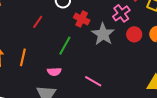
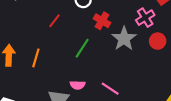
pink semicircle: (54, 72) -> (78, 85), moved

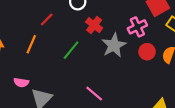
orange line: (36, 58) -> (31, 44), moved
pink semicircle: (78, 85) -> (21, 82), moved

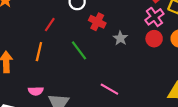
pink cross: (137, 27) -> (154, 17), moved
gray star: (114, 45) -> (120, 38), size x0.6
green line: (71, 50) -> (79, 50), turned -66

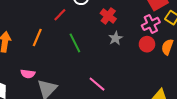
red cross: (97, 22) -> (108, 16), moved
red line: (50, 25) -> (60, 15), moved

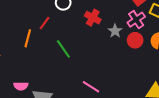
orange line: (37, 37) -> (28, 38), moved
gray star: (116, 38) -> (115, 31), moved

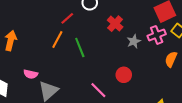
orange line: (28, 38) -> (57, 39), moved
red circle: (135, 40) -> (124, 75), moved

